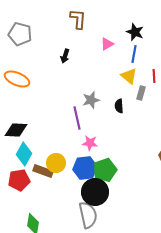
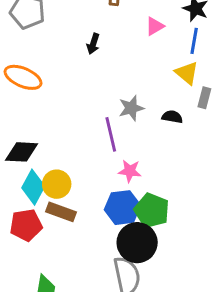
black semicircle: (119, 106) -> (172, 117), turned 104
yellow circle: (56, 163) -> (57, 184), moved
green pentagon: (105, 170) -> (152, 210), turned -30

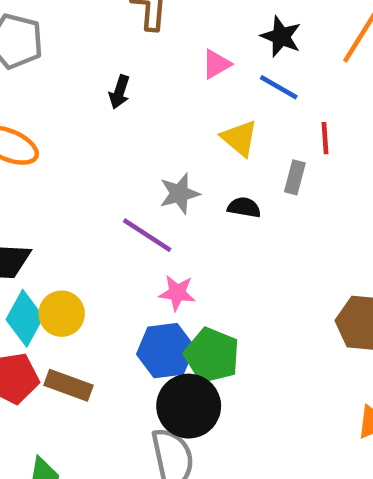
blue line: (194, 41) -> (279, 87), turned -70
yellow triangle: (187, 73) -> (239, 138), moved
purple line: (111, 134) -> (147, 235), turned -44
brown rectangle: (61, 212) -> (69, 385), moved

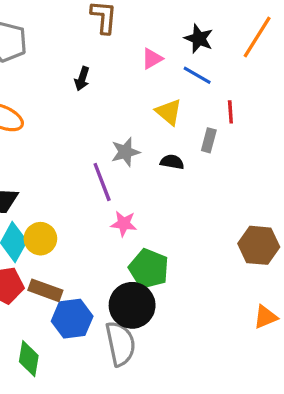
purple line: (147, 235) -> (102, 182), turned 36
blue hexagon: (166, 351) -> (72, 319), moved

